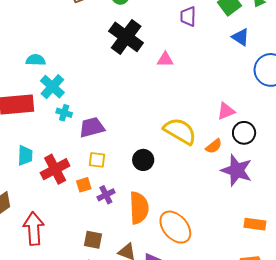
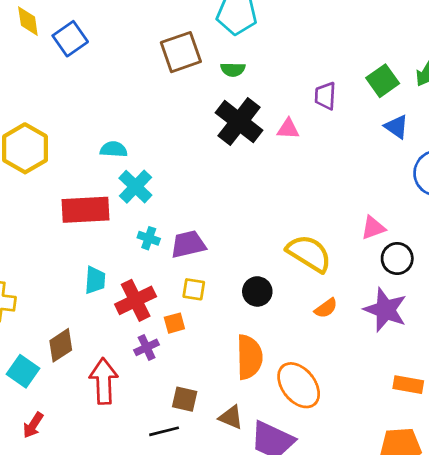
pink triangle: (165, 60) -> (288, 129), moved
cyan cross: (64, 113) -> (149, 238), moved
orange semicircle: (214, 146) -> (326, 308), moved
purple cross: (106, 195) -> (147, 347), moved

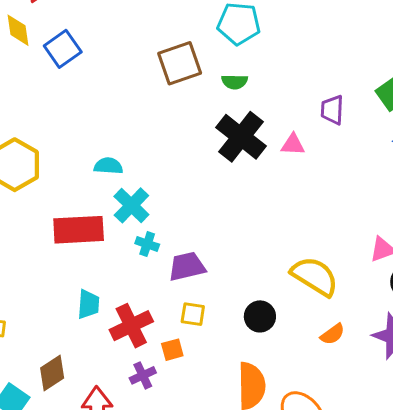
cyan cross: (149, 238) -> (147, 244), moved

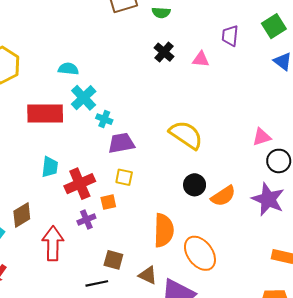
black cross: (241, 137) -> (164, 52), size x0.6
cyan cross: (147, 244) -> (104, 119), moved
yellow semicircle: (315, 276) -> (186, 135), moved
black circle: (260, 316) -> (195, 185), moved
orange semicircle: (333, 334) -> (223, 196), size x1.4

